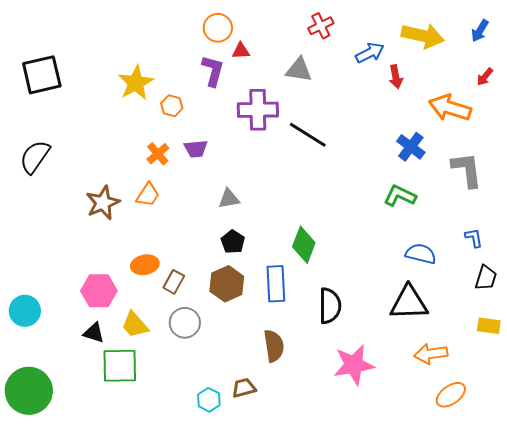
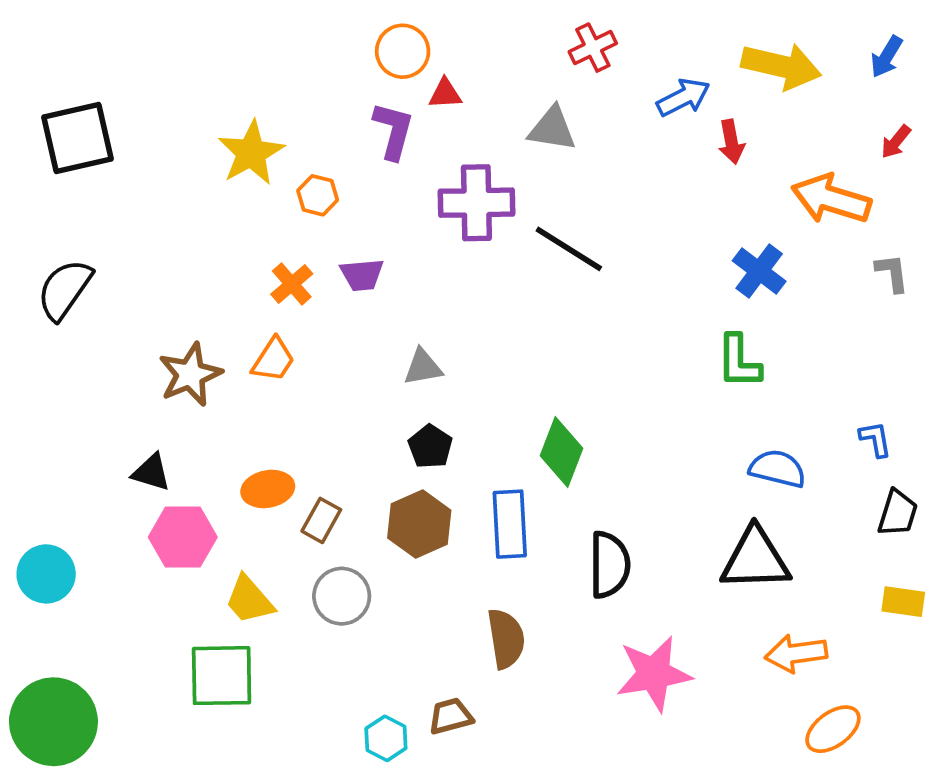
gray L-shape: (467, 170) -> (892, 273), moved, size x0.6
green L-shape: (400, 196) -> (739, 362), turned -116
black triangle: (94, 333) -> (151, 472), moved

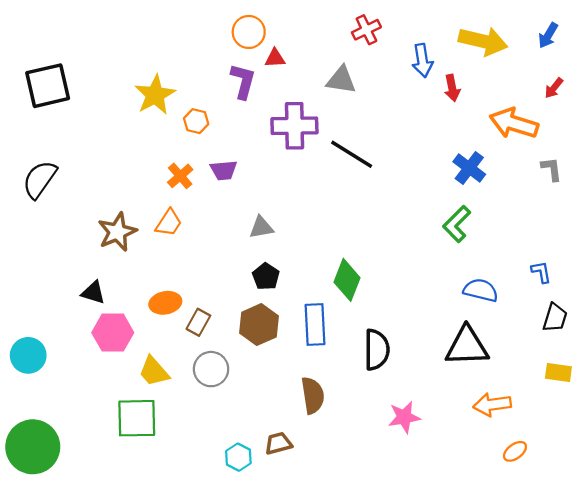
blue arrow: (683, 97) -> (422, 61), turned 108
green L-shape: (739, 362) -> (457, 224), turned 45
pink star: (654, 674) -> (404, 417), size x0.7
orange ellipse: (833, 729) -> (515, 451), size x0.7

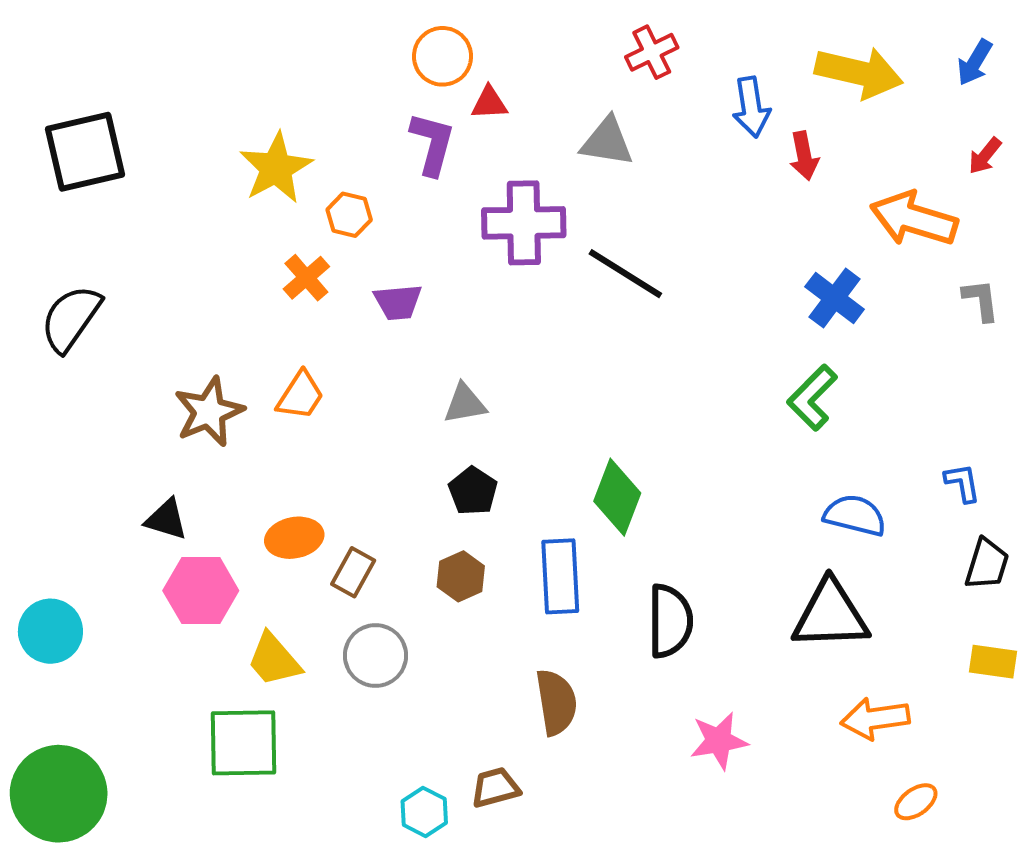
orange cross: (180, 176) -> (306, 278), moved
brown hexagon: (259, 325) -> (461, 576), size x0.7

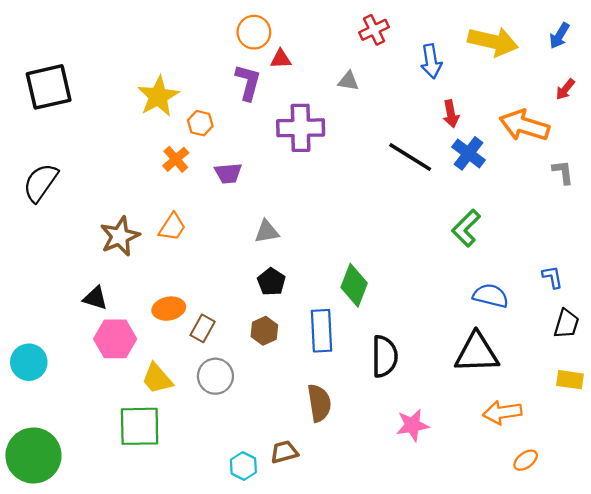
gray triangle: (607, 142) -> (348, 81), size x0.7
red arrow: (804, 156) -> (451, 114), moved
black line: (625, 274) -> (410, 157), moved
blue cross: (835, 298) -> (468, 153), moved

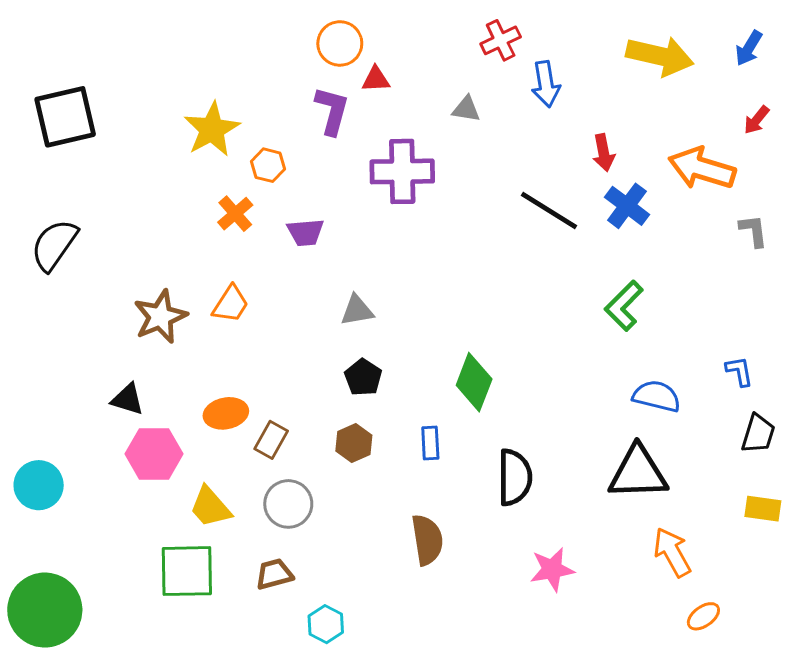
blue arrow: (431, 61) -> (546, 84), moved
blue rectangle: (322, 331) -> (430, 443), size x0.6
orange arrow: (502, 412) -> (672, 552), turned 69
brown trapezoid: (284, 452) -> (274, 574), moved

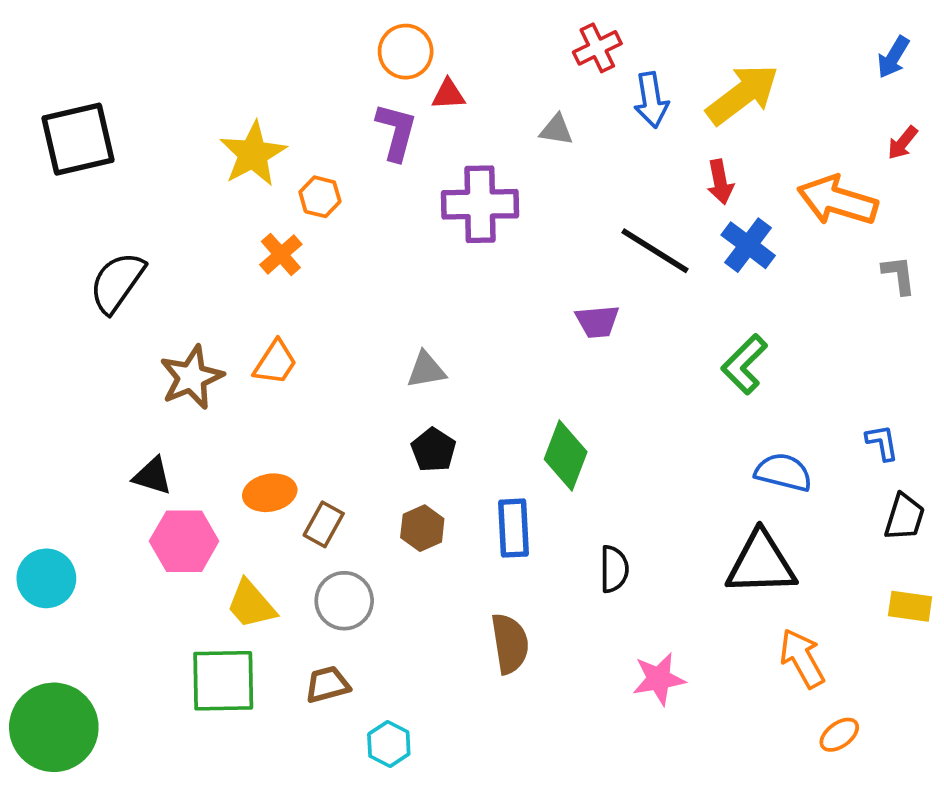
yellow arrow: (660, 56) -> (742, 94), moved, turned -50
purple trapezoid: (305, 232) -> (597, 321), moved
black semicircle: (54, 245) -> (117, 282), moved
blue rectangle: (430, 443) -> (514, 528), size x1.4
black semicircle: (515, 477) -> (614, 569), size x0.7

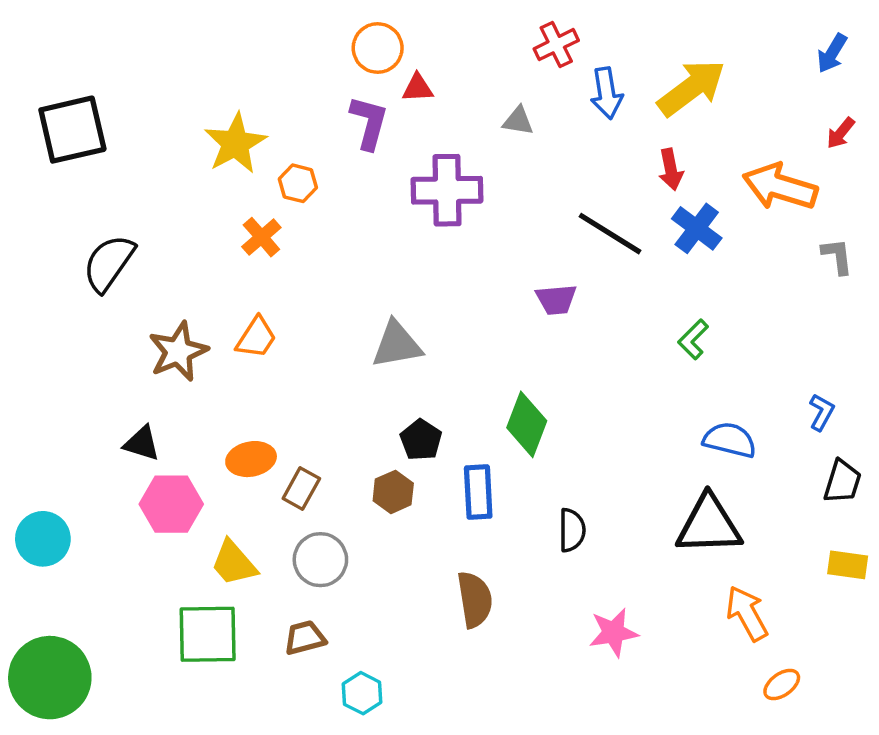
green L-shape: (744, 364) -> (693, 339), size x0.7
gray triangle: (426, 370) -> (397, 345), size x1.4
blue L-shape: (882, 442) -> (822, 412), turned 39
black pentagon: (434, 450) -> (421, 440), moved

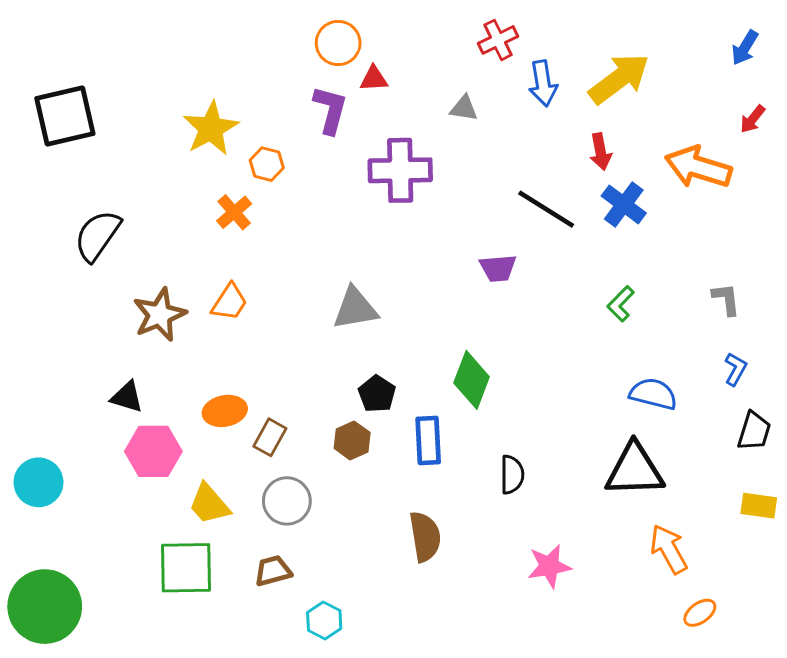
gray L-shape: (837, 256) -> (726, 299), moved

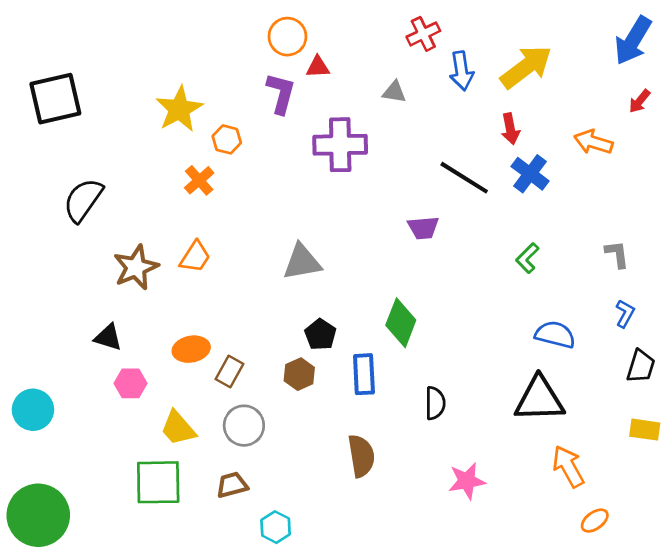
blue arrow: (745, 48) -> (633, 41), size x1.6
orange arrow: (698, 167) -> (593, 142), size x0.7
pink hexagon: (153, 451) -> (131, 383), size x0.7

